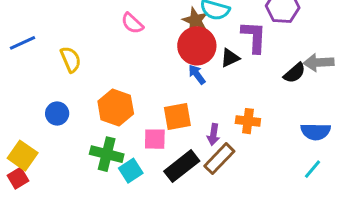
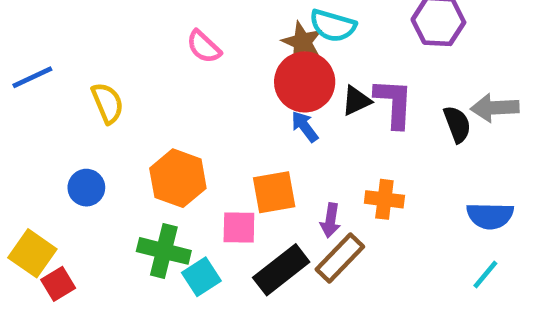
purple L-shape: (254, 37) -> (394, 103), moved
black semicircle: (295, 73) -> (457, 124), turned -70
red square: (18, 178) -> (58, 284), moved

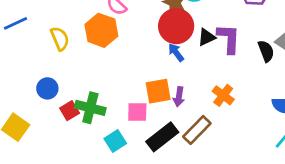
orange hexagon: (178, 178) -> (101, 30), moved
orange cross: (384, 199) -> (223, 95), turned 30
purple arrow: (330, 220) -> (179, 97), moved
green cross: (164, 251) -> (90, 108), moved
red square: (58, 284) -> (70, 111), moved

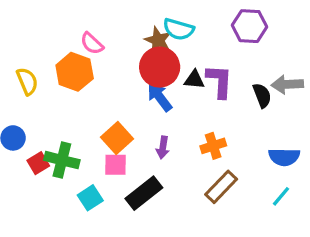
black triangle: (207, 37) -> (194, 80), turned 30
blue arrow: (176, 52) -> (160, 97), size x1.4
orange square: (158, 91) -> (117, 138), moved, turned -32
orange cross: (223, 95) -> (213, 146), turned 35
brown rectangle: (197, 130) -> (221, 187), moved

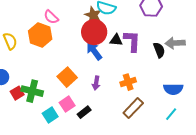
pink square: (115, 165) -> (67, 104), moved, turned -35
black rectangle: (144, 193) -> (84, 112), size x0.6

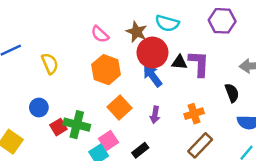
brown star: (93, 15) -> (137, 32), moved
orange hexagon: (40, 35) -> (106, 70), moved
black semicircle: (159, 50) -> (232, 93), moved
pink square: (67, 104) -> (109, 140), moved

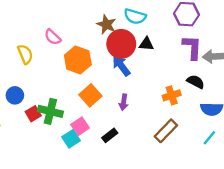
pink semicircle: (100, 34) -> (53, 37), moved
black triangle: (179, 62) -> (146, 44), moved
purple L-shape: (199, 64) -> (192, 47), moved
black semicircle: (232, 93) -> (196, 82), turned -42
orange cross: (194, 114) -> (172, 95), moved

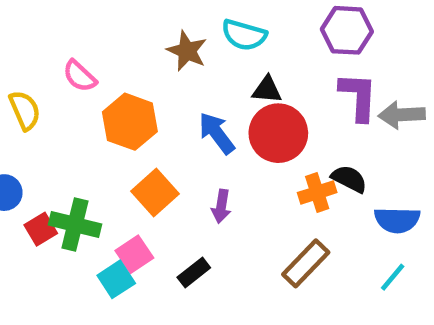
red circle: (121, 44) -> (278, 133), moved
black semicircle: (196, 82) -> (349, 179), moved

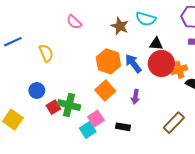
pink semicircle: (80, 76) -> (74, 22), moved
orange hexagon: (130, 122) -> (108, 61), moved
orange cross: (317, 193) -> (179, 70), moved
black rectangle: (194, 272) -> (123, 127), turned 48

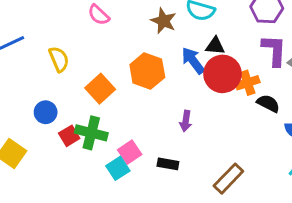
blue arrow: (133, 63) -> (193, 61), moved
orange square: (105, 90) -> (100, 89), moved
brown rectangle: (174, 123) -> (228, 179), moved

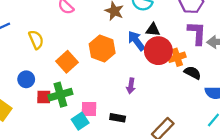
green cross: (91, 133) -> (60, 95), turned -30
red square: (69, 136) -> (44, 97), turned 32
pink square: (130, 152) -> (89, 109), turned 35

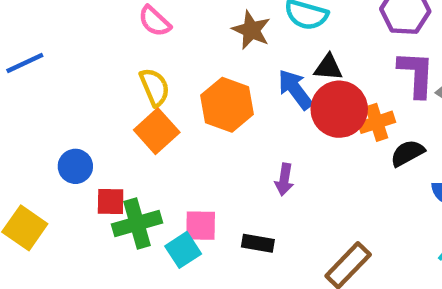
yellow semicircle: (36, 40) -> (155, 87), moved
black semicircle: (192, 73) -> (407, 153), turned -56
green cross: (60, 95) -> (137, 224), moved

